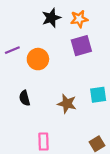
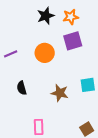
purple line: (12, 50) -> (11, 54), moved
orange circle: (38, 59) -> (45, 53), moved

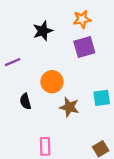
black star: (46, 16) -> (43, 31), moved
orange circle: (45, 53) -> (52, 82), moved

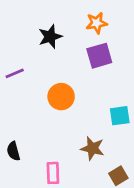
black semicircle: (25, 101) -> (13, 151), moved
brown star: (69, 107) -> (92, 148), moved

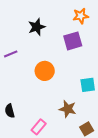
orange star: (97, 23) -> (81, 16), moved
pink rectangle: (53, 173) -> (39, 127), turned 42

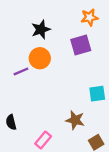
purple line: (11, 54) -> (21, 71), moved
orange circle: (45, 71) -> (40, 58), moved

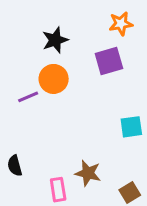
brown star: (75, 120) -> (88, 173), moved
pink rectangle: (43, 140) -> (58, 190), turned -49

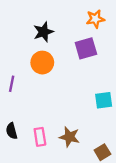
purple line: (28, 97) -> (12, 84), moved, turned -56
pink rectangle: (58, 190) -> (40, 137), moved

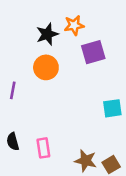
orange star: (95, 19) -> (74, 25), moved
brown star: (69, 137) -> (86, 161), moved

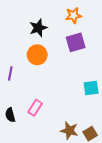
orange star: (74, 25) -> (73, 15), moved
pink rectangle: (43, 148) -> (35, 108), moved, turned 42

